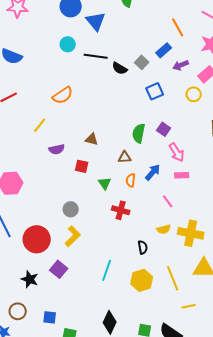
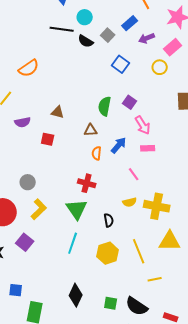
cyan circle: (68, 44) -> (85, 17), moved
blue square: (155, 91) -> (121, 64), turned -30
green triangle: (105, 183) -> (77, 209), moved, size x1.6
gray circle: (71, 209) -> (28, 182), moved

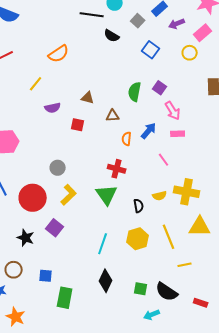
black semicircle: (86, 41) -> (112, 36), moved
brown triangle: (91, 130) -> (113, 116), moved
yellow semicircle: (130, 202) -> (160, 196), moved
cyan line: (73, 243) -> (103, 244), moved

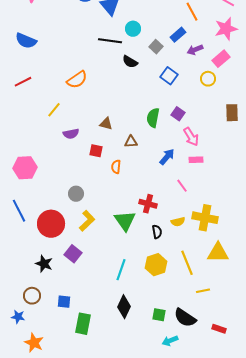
orange semicircle: (127, 139) -> (116, 167), moved
red cross: (117, 169) -> (148, 204), moved

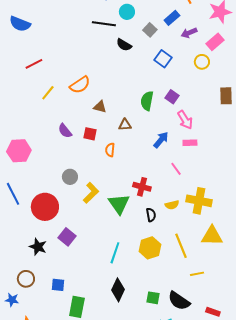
orange semicircle: (77, 80) -> (80, 85), moved
red line: (23, 82) -> (34, 64), moved
purple semicircle: (71, 134) -> (65, 131), moved, turned 63
yellow L-shape: (87, 221) -> (91, 193), moved

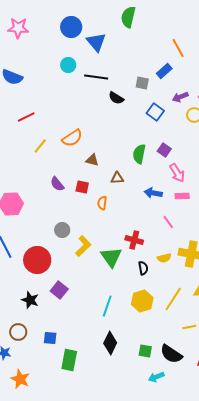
cyan circle: (127, 12) -> (68, 65), moved
gray square: (150, 30) -> (142, 83), turned -32
purple arrow: (189, 33) -> (180, 97), moved
blue arrow: (161, 140) -> (153, 193), turned -120
yellow line: (181, 246) -> (173, 299), turned 55

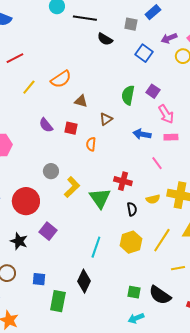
brown triangle: (117, 178) -> (106, 119), turned -32
black diamond: (110, 343) -> (84, 281), moved
cyan arrow: (156, 377) -> (136, 318), moved

